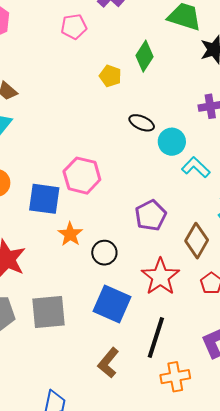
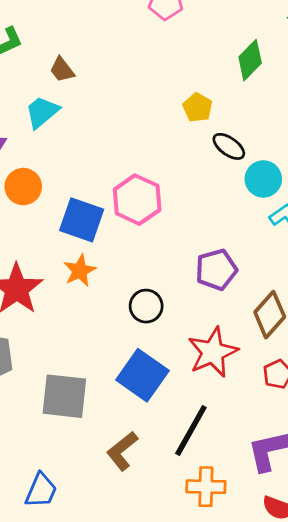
yellow pentagon: (110, 76) -> (198, 107), moved
orange star: (70, 234) -> (80, 271), moved
gray square: (49, 312) -> (64, 396), moved

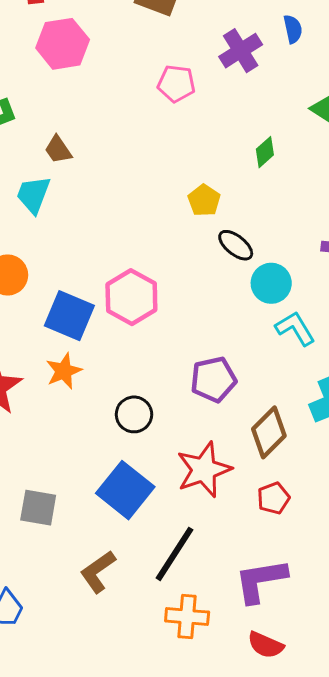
green diamond: (250, 60) -> (265, 152), size x0.7
cyan trapezoid: (42, 112) -> (33, 195), turned -33
gray square: (64, 396) -> (38, 508), size x0.7

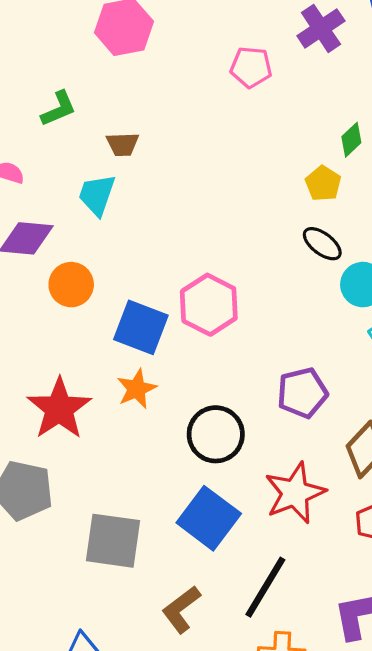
brown trapezoid: (58, 150) -> (123, 144), turned -56
yellow pentagon: (204, 200) -> (323, 184), moved
black circle: (134, 414) -> (216, 434), size x1.4
gray square: (38, 508) -> (113, 541), size x1.4

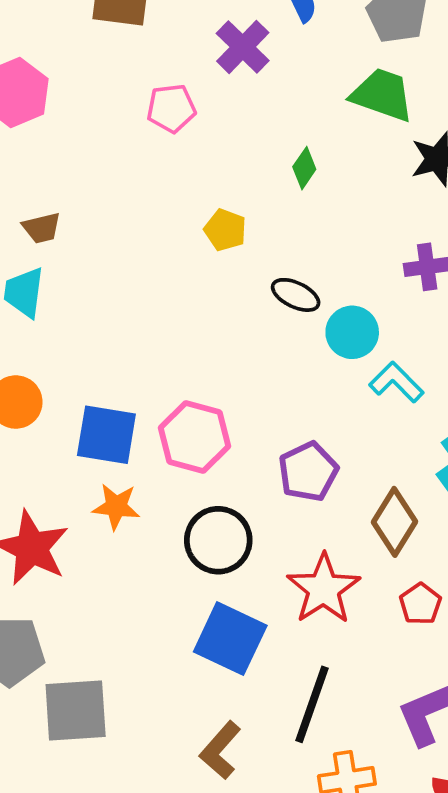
yellow pentagon: (323, 184) -> (225, 230), moved
pink hexagon: (209, 305) -> (194, 437), moved
orange star: (137, 389) -> (116, 507), turned -30
gray square: (113, 541) -> (76, 711), moved

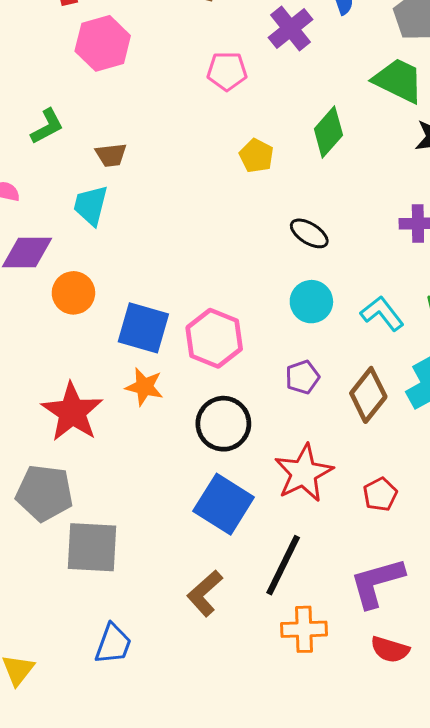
green diamond: (304, 168) -> (328, 132), size x1.5
yellow pentagon: (225, 230) -> (256, 156), moved
cyan circle: (352, 332) -> (311, 302), moved
purple pentagon: (308, 472) -> (302, 377), size x0.7
brown diamond: (395, 522) -> (368, 395), moved

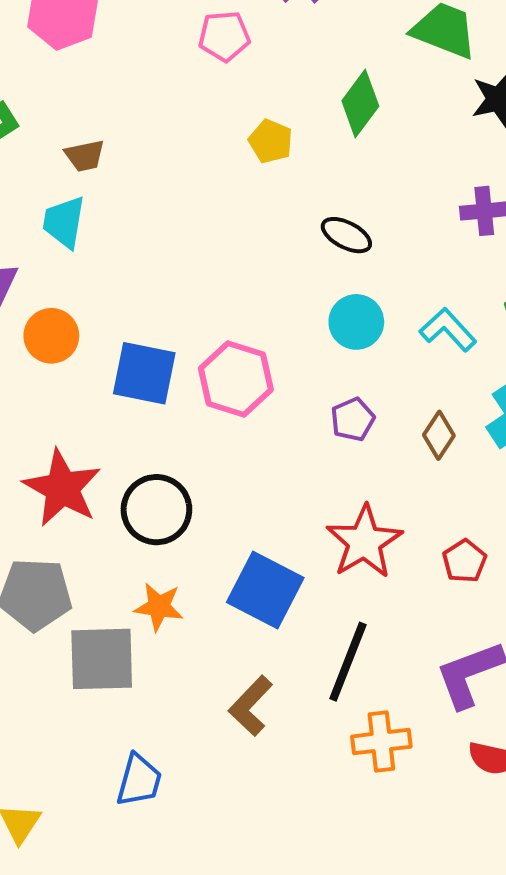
orange star: (144, 387) -> (159, 607), moved
brown diamond: (368, 395) -> (439, 435), size x0.7
black circle: (223, 424) -> (156, 510), moved

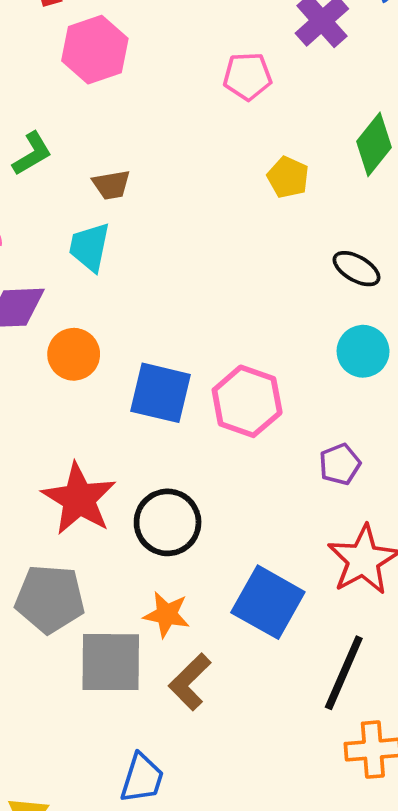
purple pentagon: (353, 419) -> (340, 464), moved
brown L-shape: (251, 706) -> (190, 682), moved

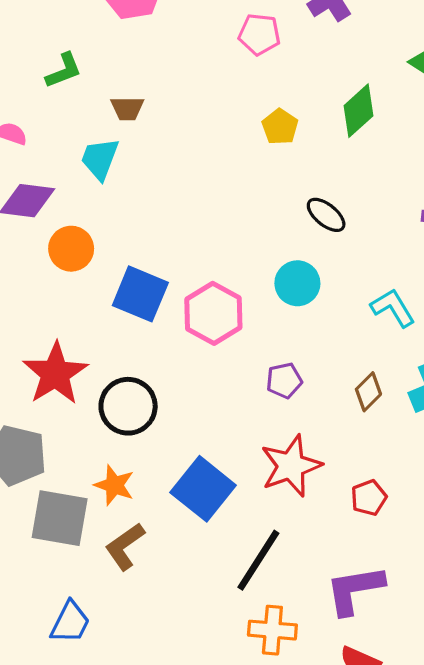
cyan circle: (363, 351) -> (297, 283), moved

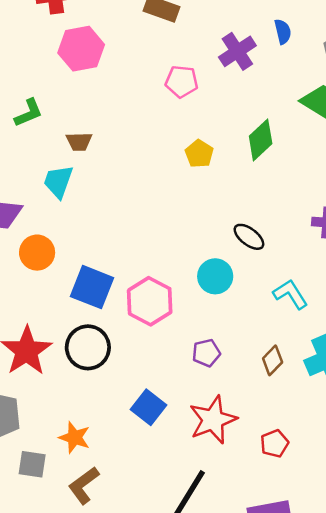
black ellipse: (326, 215) -> (249, 237), moved
black circle: (128, 406) -> (88, 347), moved
blue square: (203, 489) -> (149, 407), moved, size x0.7
gray square: (60, 518) -> (32, 464), size x0.6

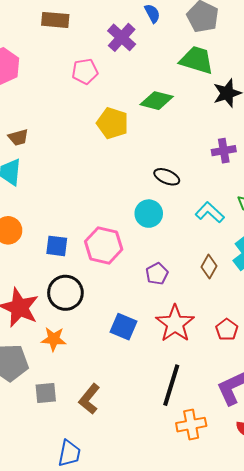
green diamond: (261, 140) -> (157, 101), turned 72
yellow pentagon: (199, 154) -> (112, 123), size x1.4
blue square: (92, 287) -> (57, 246), size x0.7
orange star: (75, 438) -> (54, 339), moved

